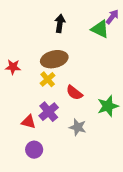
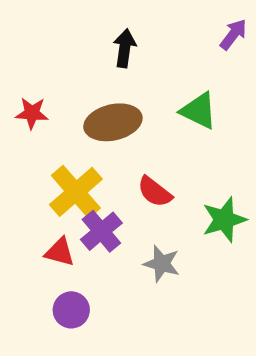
green triangle: (100, 29) -> (199, 111), moved
red star: (13, 67) -> (32, 113), moved
yellow cross: (48, 79) -> (76, 192), moved, size x1.6

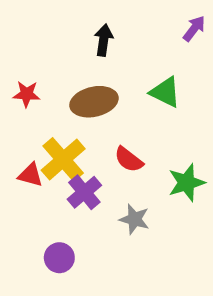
red triangle: (60, 252) -> (30, 175), moved

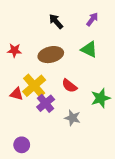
purple arrow: (194, 29) -> (92, 19), moved
black arrow: (104, 40) -> (56, 21), turned -49
purple circle: (59, 258) -> (22, 145), moved

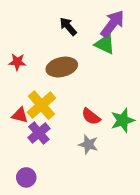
purple arrow: (92, 19) -> (113, 24), size x1.6
green triangle: (89, 49) -> (105, 44), moved
red semicircle: (69, 86) -> (91, 117), moved
purple cross: (46, 103) -> (39, 133), moved

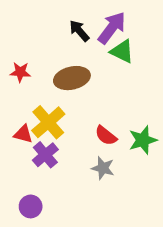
purple arrow: (113, 24) -> (112, 28), moved

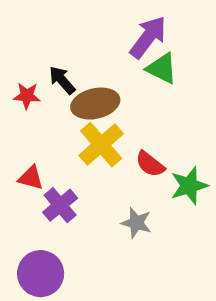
black arrow: (79, 31) -> (62, 80), moved
yellow cross: (48, 122) -> (101, 145), moved
red semicircle: (106, 136) -> (150, 164), moved
purple circle: (31, 206) -> (41, 274), size x1.5

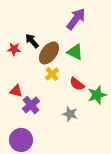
green triangle: (162, 68) -> (75, 52), moved
brown ellipse: (95, 104) -> (49, 53), turned -40
yellow cross: (101, 145) -> (52, 74), size x0.6

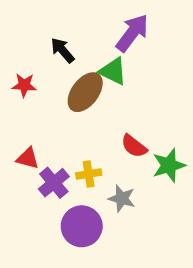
black arrow: (32, 41) -> (63, 50), moved
green triangle: (75, 52) -> (113, 71), moved
yellow cross: (52, 74) -> (89, 174), moved, turned 32
purple circle: (21, 140) -> (82, 226), moved

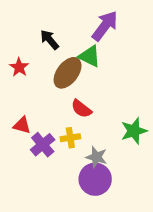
red star: (24, 85) -> (19, 67), turned 30
red semicircle: (134, 146) -> (81, 109), moved
purple circle: (82, 226) -> (95, 179), moved

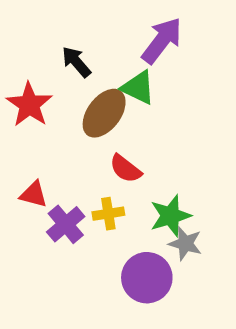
red star: (19, 67) -> (29, 105), size x1.5
green star: (134, 131) -> (170, 216), moved
gray star: (97, 157) -> (185, 243), moved

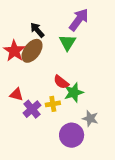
green triangle: (138, 88) -> (67, 43), turned 36
brown ellipse: (104, 113) -> (32, 51), moved
green star: (170, 216) -> (74, 92), moved

